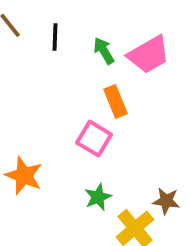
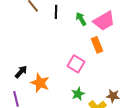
orange rectangle: (115, 101) -> (97, 45), moved

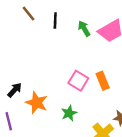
orange rectangle: (97, 45) -> (103, 81), moved
green star: (78, 94) -> (69, 113), moved

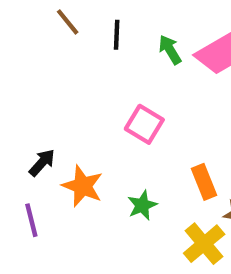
pink square: (78, 81) -> (144, 124), moved
orange rectangle: (103, 81) -> (204, 182), moved

